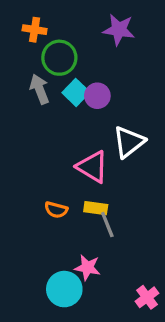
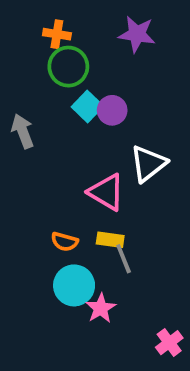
orange cross: (35, 30) -> (57, 34), moved
gray arrow: (40, 89) -> (23, 131), moved
pink star: (87, 268) -> (101, 308), turned 30
cyan circle: (64, 289) -> (74, 285), moved

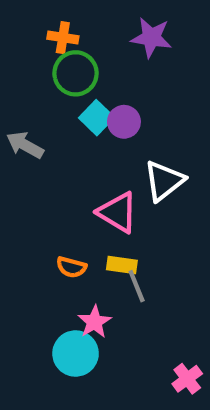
gray arrow: (23, 131) -> (25, 145), turned -40
cyan circle: (74, 285) -> (76, 354), moved
pink star: (101, 308) -> (94, 322), moved

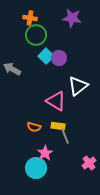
pink cross: (187, 379) -> (89, 163), moved

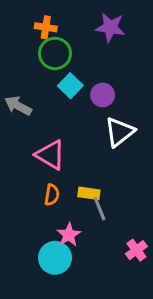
purple circle: (59, 58) -> (103, 95), moved
pink triangle: (56, 101) -> (50, 155), moved
orange semicircle: (34, 127) -> (52, 195), turned -96

